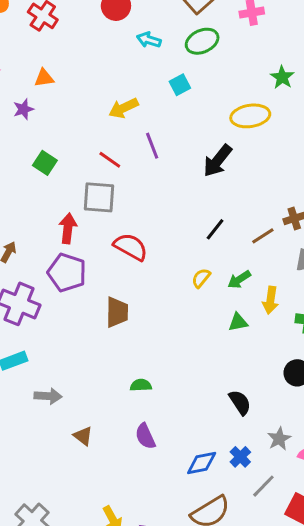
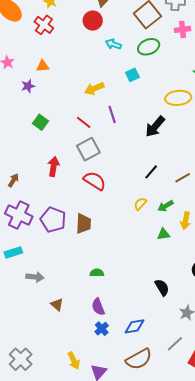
gray square: (99, 197) -> (88, 149), moved, turned -35
purple pentagon: (67, 272) -> (53, 220), moved
blue cross: (240, 457) -> (102, 329), moved

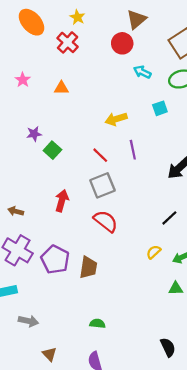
purple star: (28, 86) -> (34, 134), moved
brown arrow: (13, 180) -> (16, 211), turned -112

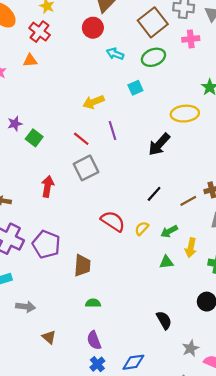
orange triangle: (61, 88) -> (30, 60), moved
red semicircle: (106, 221) -> (113, 221), moved
brown trapezoid: (88, 267) -> (82, 265), moved

